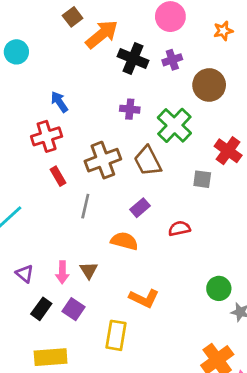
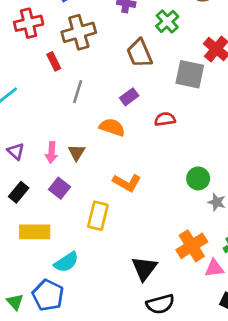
green cross: (174, 125) -> (167, 21), size x0.7
red cross: (47, 136) -> (29, 23), moved
brown cross: (103, 160) -> (79, 32), moved
gray square: (202, 179) -> (190, 74), size x1.6
black rectangle: (41, 309) -> (19, 192), moved

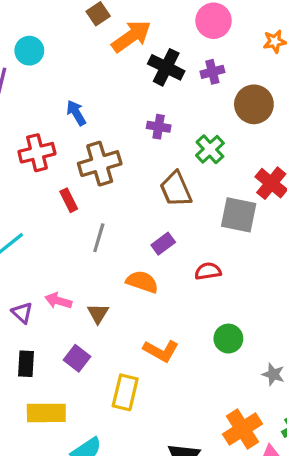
pink arrow: (51, 153) -> (58, 301), moved, turned 102
green circle: (198, 178) -> (228, 339), moved
black rectangle: (19, 192) -> (26, 364), turned -36

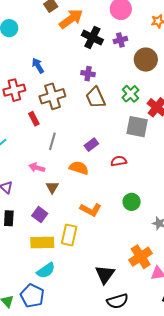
green cross: (210, 149) -> (130, 94), moved
brown trapezoid: (176, 189) -> (96, 97), moved
pink arrow: (58, 301) -> (37, 168), moved
yellow rectangle: (46, 413) -> (42, 243), moved

